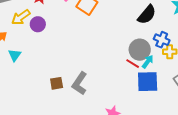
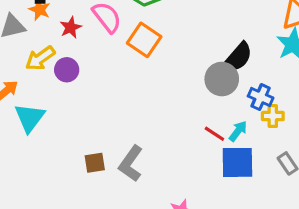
gray circle: (140, 50) -> (222, 79), moved
cyan triangle: (15, 55) -> (30, 118), size x1.5

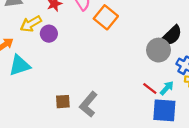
cyan triangle: (30, 118) -> (20, 65), turned 30

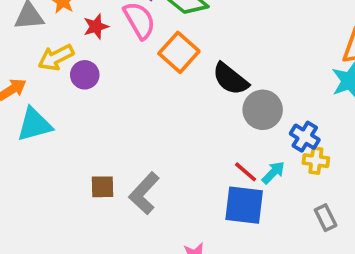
black semicircle: (171, 36) -> (230, 79), moved, turned 80
blue square: (164, 110) -> (244, 205), moved

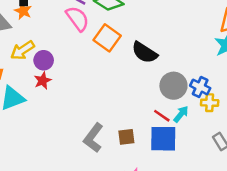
red star: (96, 27) -> (43, 81), moved
gray circle: (263, 110) -> (173, 86), moved
brown square: (103, 187) -> (126, 137), moved

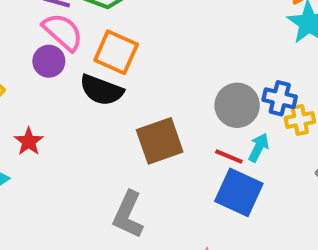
black semicircle: (145, 52) -> (101, 90), moved
purple circle: (44, 60) -> (49, 61), moved
brown square: (126, 137) -> (160, 141), moved, size x1.6
blue square: (163, 139) -> (239, 192), turned 36

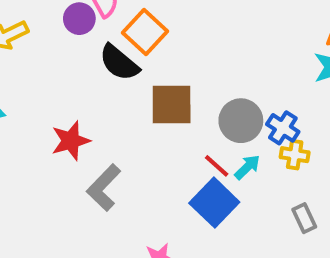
red star: (29, 141) -> (71, 141), moved, size x1.4
brown square: (160, 141) -> (172, 105), moved

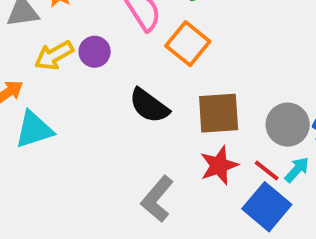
purple circle: (79, 19) -> (95, 52), moved
black semicircle: (119, 63) -> (149, 106), moved
red star: (71, 141) -> (219, 165), moved

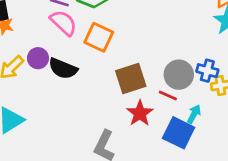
black semicircle: (149, 106) -> (63, 69), moved
cyan arrow: (297, 170) -> (194, 114), moved
red line: (267, 171) -> (168, 96), moved

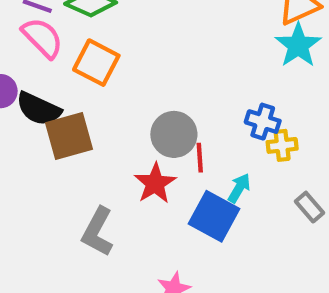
gray circle: (179, 75) -> (174, 134), moved
brown square: (131, 79) -> (69, 136), moved
red line: (168, 96) -> (200, 158), turned 60

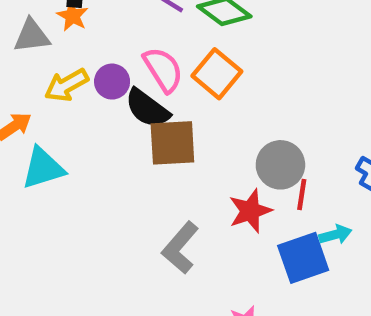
pink semicircle: (42, 38) -> (163, 70), moved
cyan arrow: (239, 188) -> (335, 235), turned 32
blue square: (214, 216) -> (303, 258), turned 30

